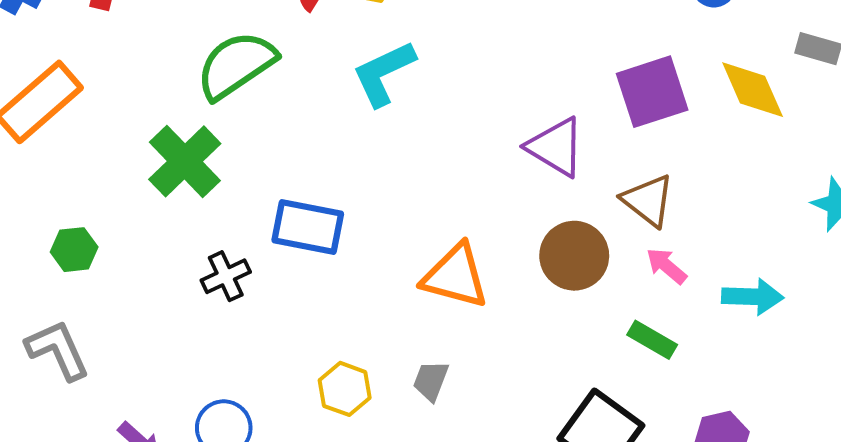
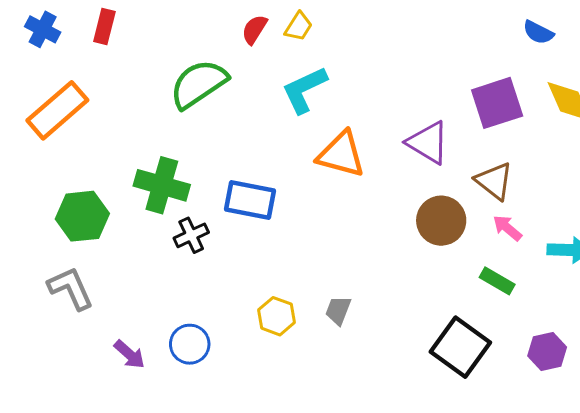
green cross: (185, 161) -> (162, 185), moved, turned -30
green hexagon: (74, 250) -> (82, 216), size x1.6
orange triangle: (455, 276) -> (341, 154), moved

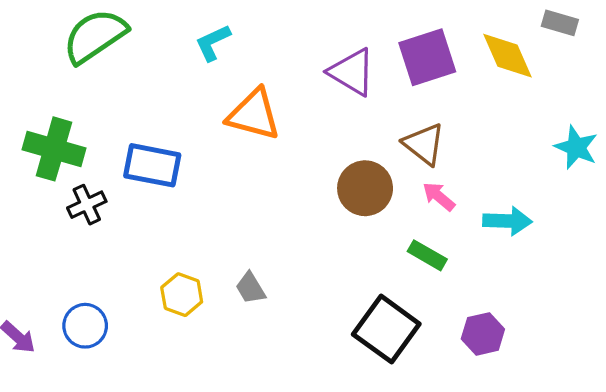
cyan L-shape: (304, 90) -> (213, 43), size x0.7
purple triangle: (428, 143) -> (352, 72), moved
gray trapezoid: (338, 310) -> (250, 288), turned -52

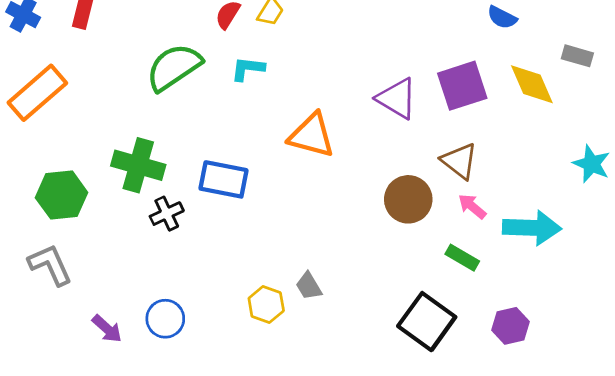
cyan L-shape: (213, 43) -> (248, 69), moved, turned 32
cyan arrow: (507, 221) -> (532, 228), size x1.4
yellow hexagon: (182, 295) -> (266, 304), moved

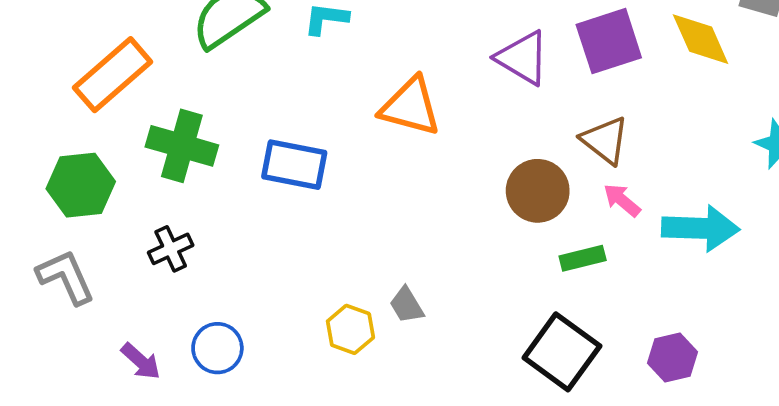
orange rectangle: (37, 93) -> (113, 75), moved
black cross: (167, 214) -> (171, 249), moved
green rectangle: (462, 258) -> (583, 258), moved, turned -44

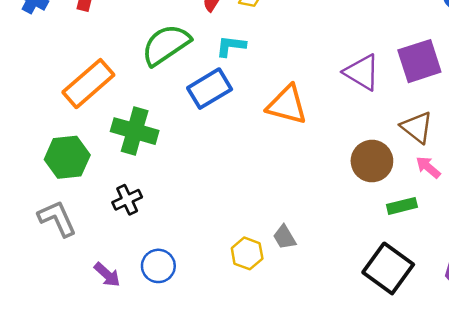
blue rectangle: (294, 165) -> (210, 89), moved, turned -42

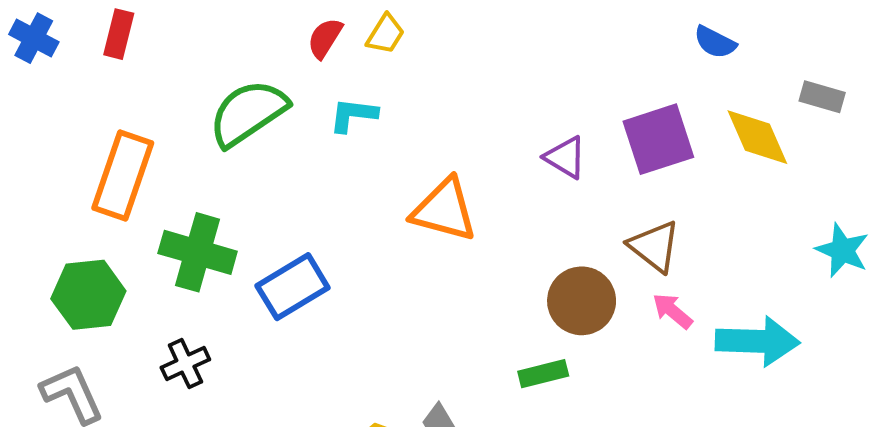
purple triangle: (362, 72) -> (565, 157), size x0.7
orange rectangle: (88, 84) -> (123, 176), turned -30
blue rectangle: (210, 89) -> (293, 287), moved
green rectangle: (402, 206) -> (543, 374), moved

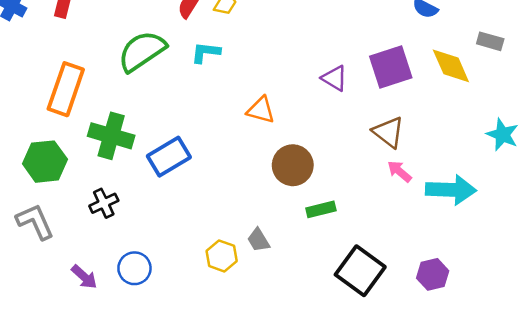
orange triangle: (444, 210) -> (261, 110), size x0.7
brown circle: (582, 301) -> (293, 165), moved

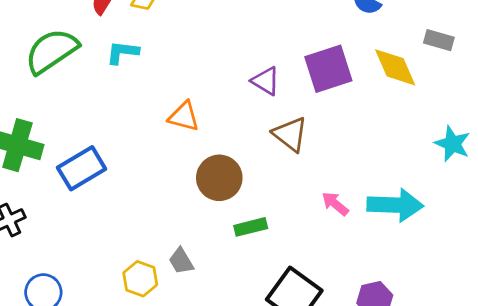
brown triangle: (388, 132) -> (290, 134), moved
pink arrow: (399, 171) -> (335, 204), moved

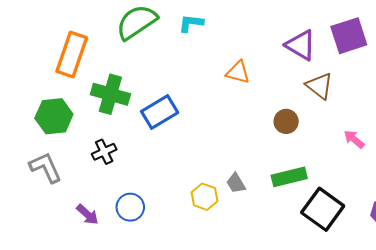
purple triangle: (266, 81) -> (301, 45), size x1.4
brown circle: (219, 178) -> (286, 121), moved, size x0.7
green rectangle: (251, 227) -> (289, 177), moved, size x1.4

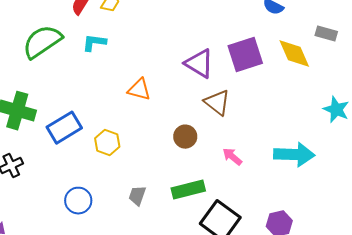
pink arrow: (354, 139) -> (232, 157), moved
gray trapezoid: (236, 183) -> (137, 196), turned 50
yellow hexagon: (205, 197) -> (107, 143), moved
blue circle: (130, 207) -> (78, 201), moved

